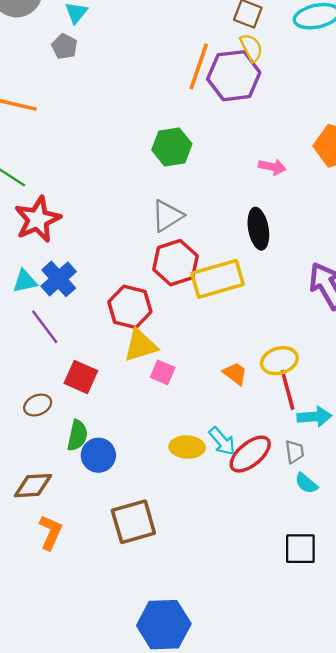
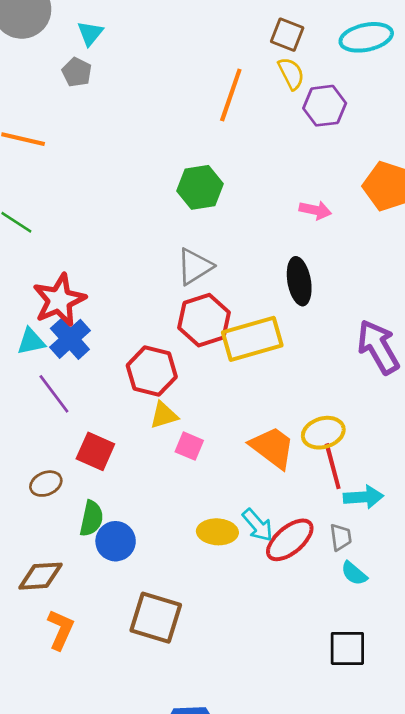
purple hexagon: (234, 76) -> (325, 106), moved, size x0.7
red star: (38, 219) -> (59, 300), moved
yellow triangle: (140, 345) -> (164, 415), size x0.7
orange trapezoid: (235, 373) -> (272, 447), size x1.6
brown square: (133, 522) -> (156, 618), turned 33

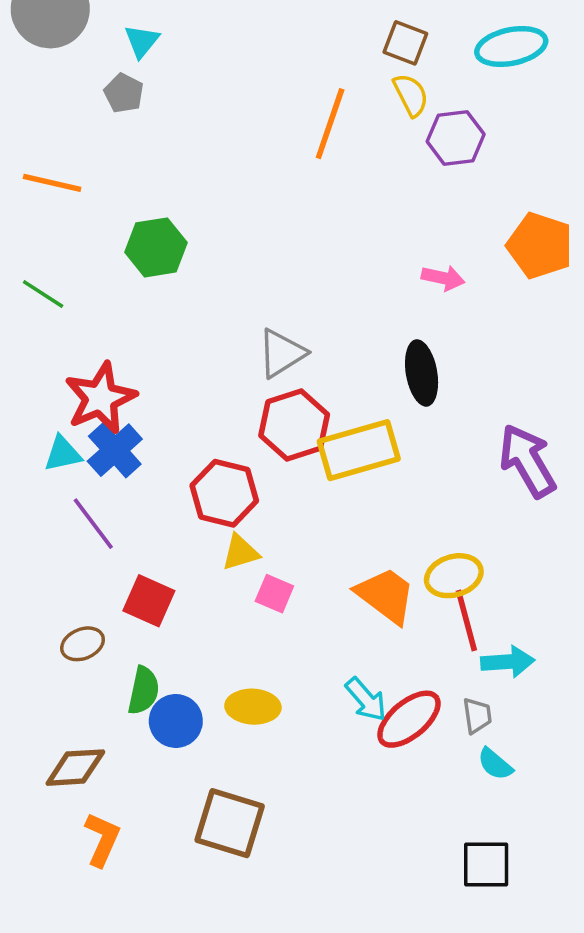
green hexagon: (200, 187) -> (156, 247), moved
yellow ellipse: (217, 532) -> (253, 707), moved

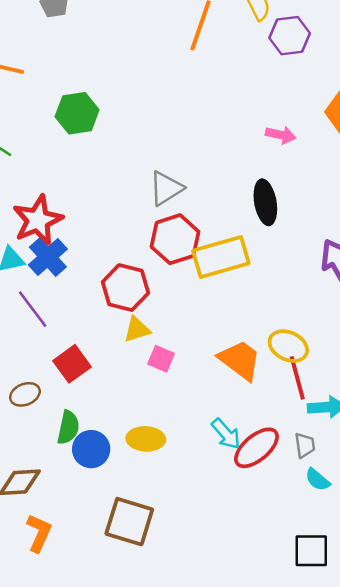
yellow ellipse: (454, 576) -> (288, 346), turned 42
red square: (149, 601) -> (72, 364), turned 30

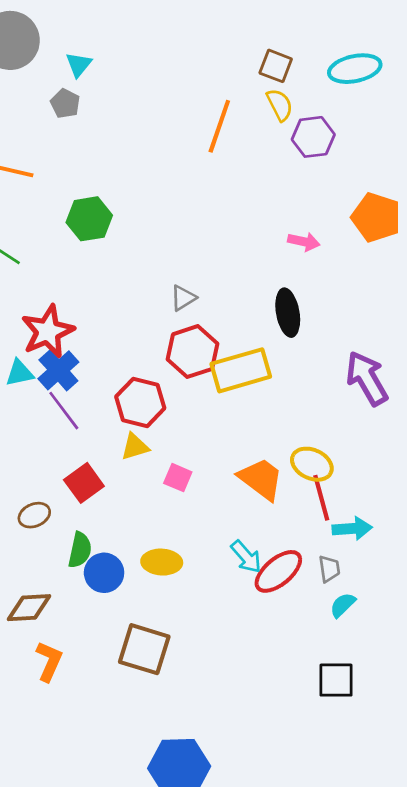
gray triangle: (166, 188) -> (183, 298), size x0.7
purple line: (33, 309) -> (64, 411), moved
yellow triangle: (137, 330) -> (135, 447), moved
cyan semicircle: (318, 480) -> (343, 605), turned 96

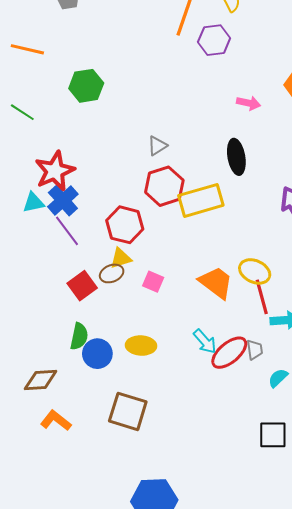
purple hexagon: (313, 137) -> (214, 40), moved
brown ellipse: (34, 515) -> (112, 273), moved
gray trapezoid: (329, 569) -> (255, 350), moved
orange L-shape: (49, 661) -> (56, 421), turned -76

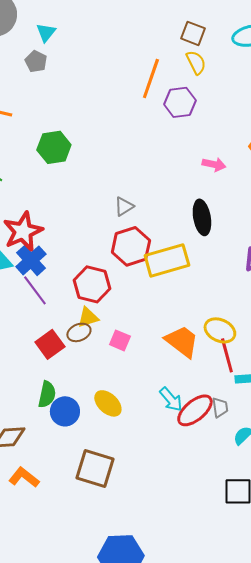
yellow ellipse: (141, 346) -> (108, 403), turned 40

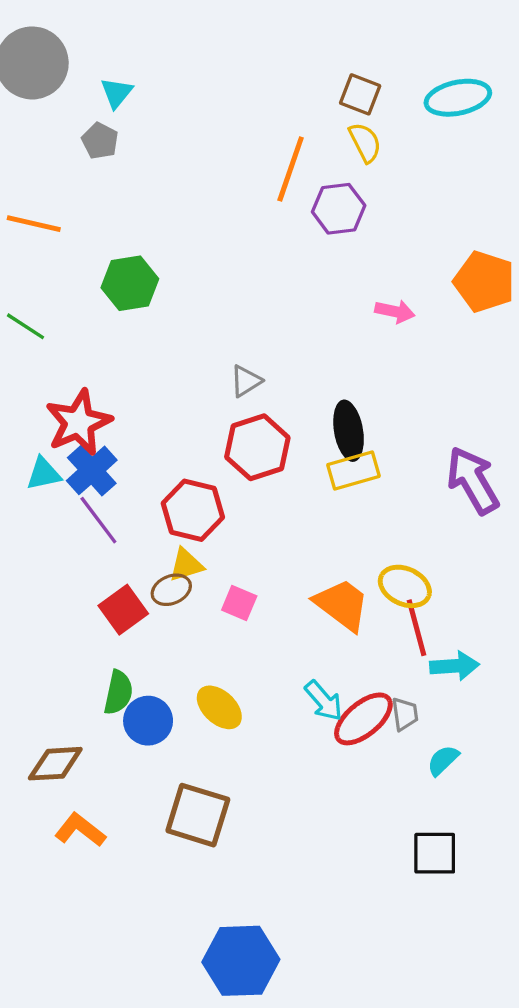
black ellipse: (202, 217) -> (349, 431), moved
yellow rectangle: (167, 260) -> (353, 470), moved, size x0.7

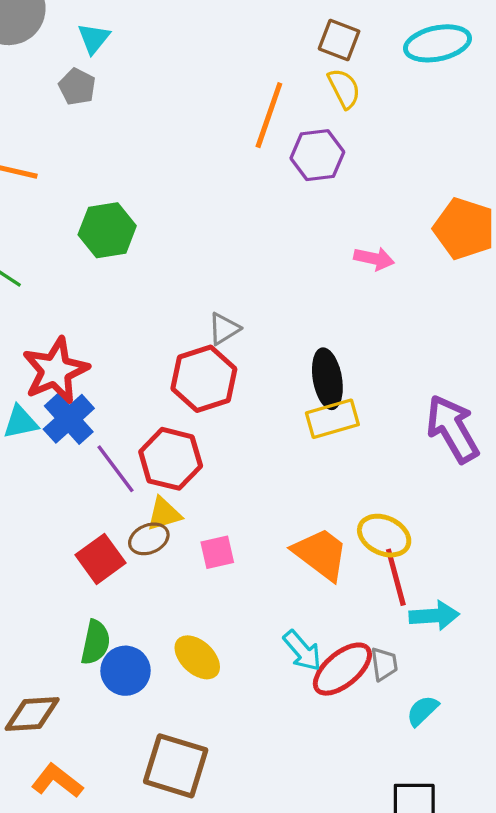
red hexagon: (257, 447) -> (204, 379), moved
purple line: (98, 520) -> (115, 469), moved
pink square: (239, 603) -> (217, 552), turned -36

